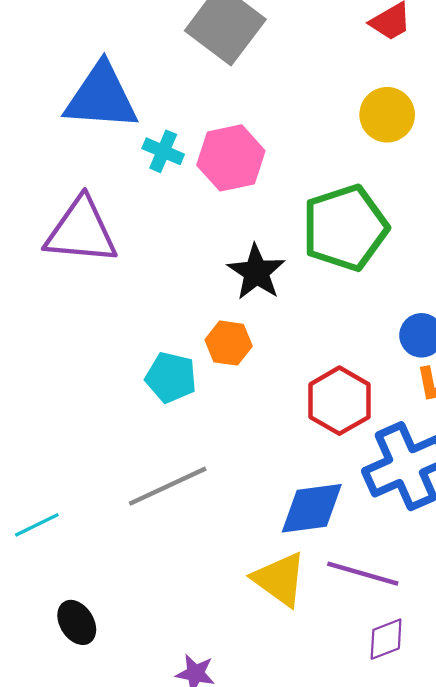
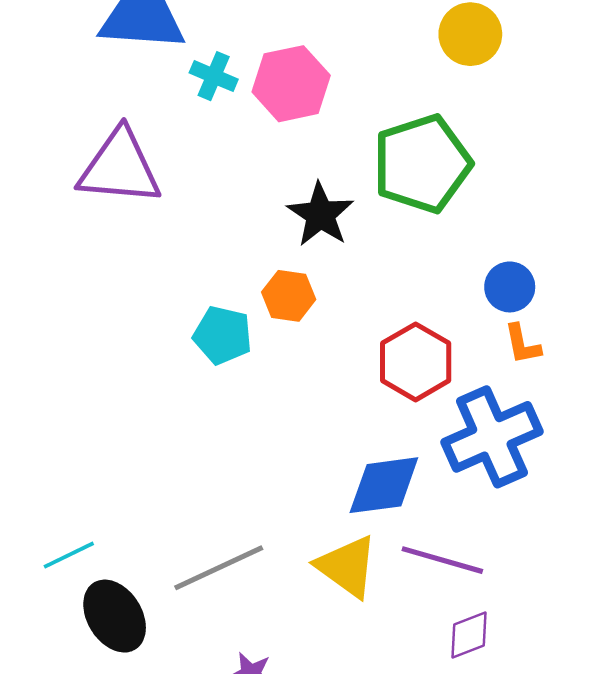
gray line: (168, 486) -> (219, 568), moved
cyan line: (37, 525) -> (69, 555), moved
black ellipse: (77, 622) -> (115, 616), size x1.4

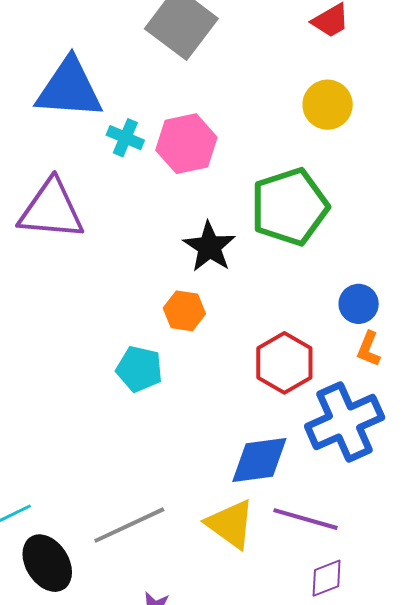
cyan pentagon: (223, 335) -> (139, 369), moved
orange L-shape: (522, 344) -> (369, 349), turned 33

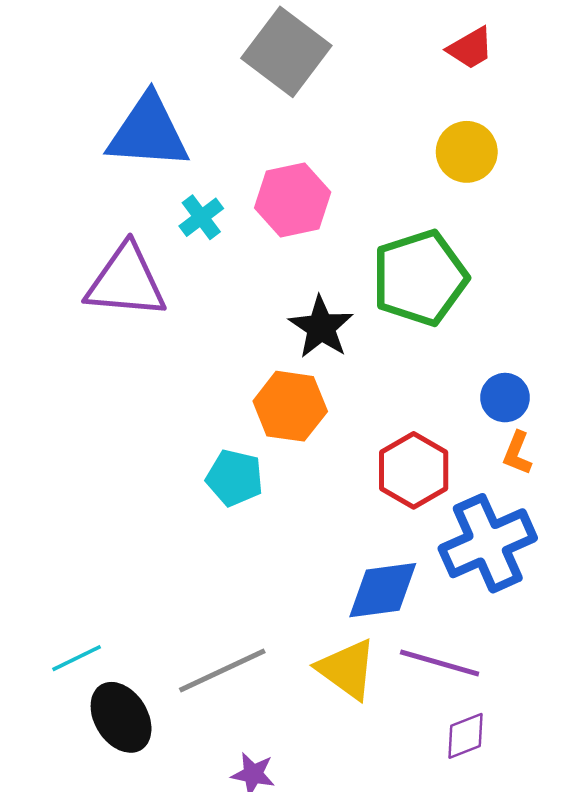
cyan cross: (125, 138) -> (201, 217), moved, turned 30
orange hexagon: (184, 311) -> (290, 406), size x1.4

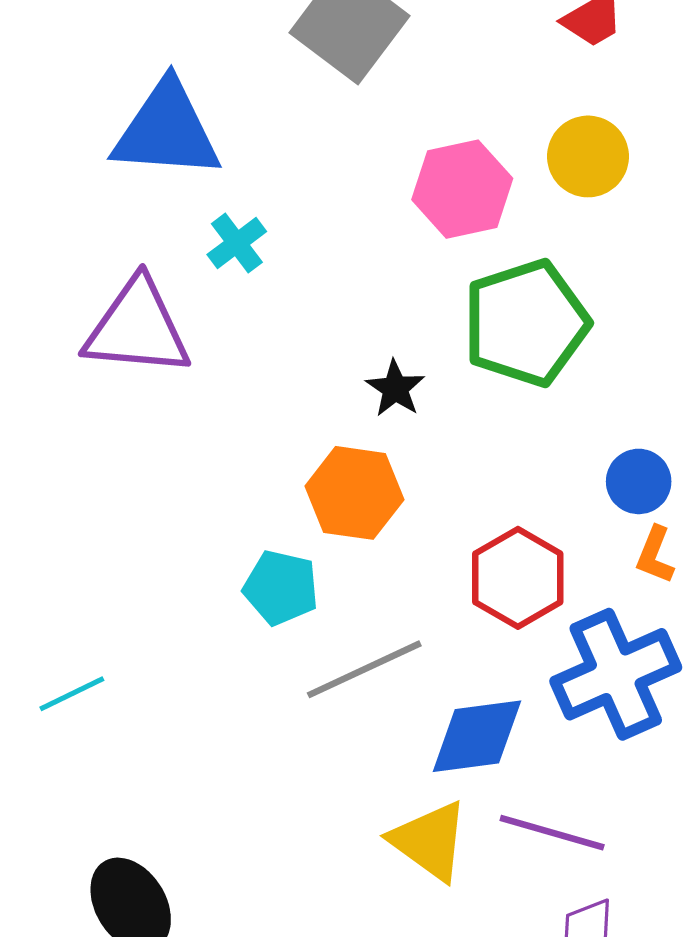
pink hexagon: (293, 200) -> (462, 189), moved
black star: (321, 327) -> (395, 388), size x0.7
cyan line: (77, 658) -> (72, 694), moved
gray line: (222, 670) -> (364, 669), moved

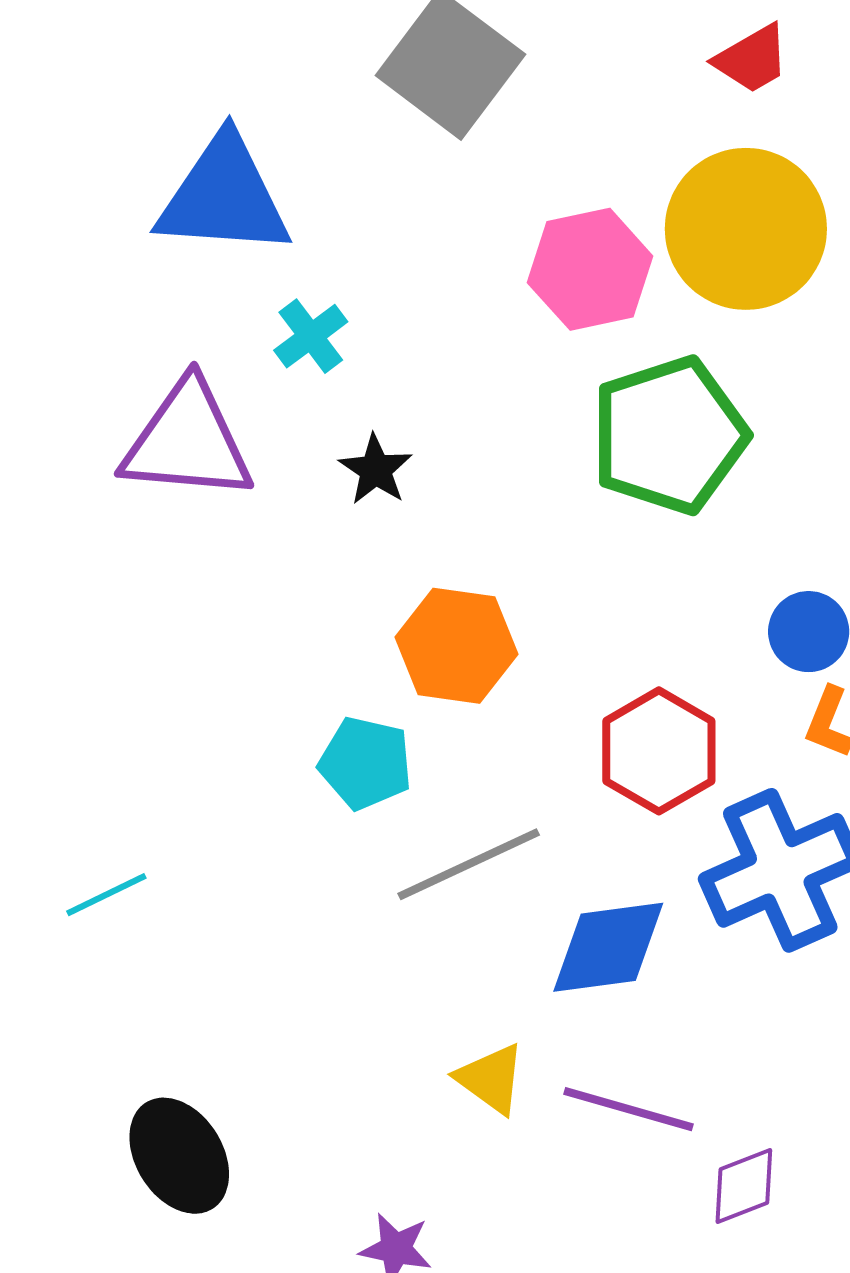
yellow circle: (588, 156) -> (746, 229), size x1.6
black star: (395, 388) -> (376, 470), moved
purple line: (552, 833) -> (628, 1109), moved
yellow triangle: (430, 841) -> (491, 1079), moved, size x0.7

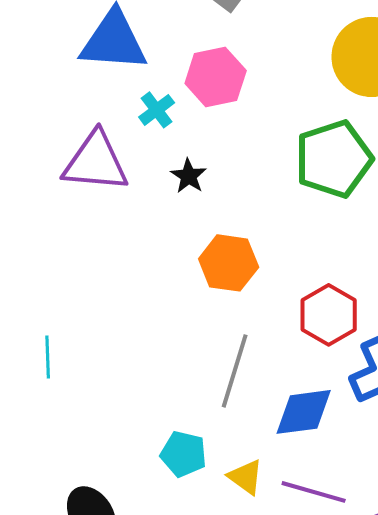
pink hexagon: (590, 269) -> (216, 77), moved
cyan pentagon: (365, 763) -> (184, 454), moved
gray line: (469, 864) -> (235, 371), turned -48
cyan line: (106, 895) -> (48, 357), moved, turned -66

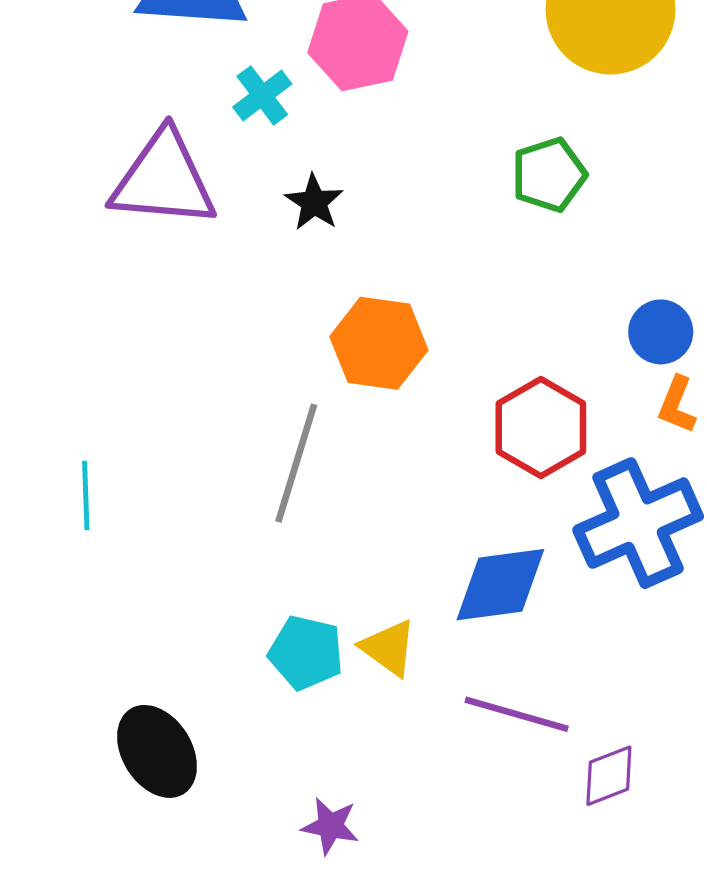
green pentagon: (334, 159) -> (549, 175), size x0.6
gray line: (235, 371) -> (296, 463), moved
yellow triangle: (246, 477) -> (389, 648), moved

